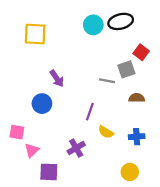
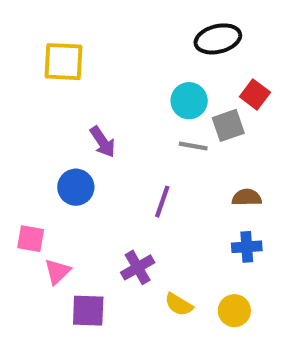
cyan circle: (93, 25) -> (189, 101), moved
brown semicircle: (137, 98) -> (247, 197), moved
yellow semicircle: (106, 132) -> (179, 304), moved

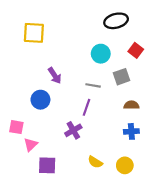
gray square: (228, 125) -> (122, 77), moved
gray line: (193, 146) -> (93, 85), moved
purple cross: (138, 267) -> (73, 130), moved

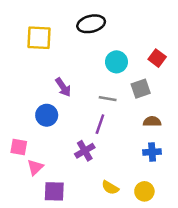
black ellipse: (116, 21) -> (91, 24), moved

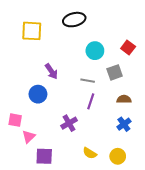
purple line: (100, 124) -> (91, 101), moved
blue cross: (152, 152) -> (124, 124), turned -32

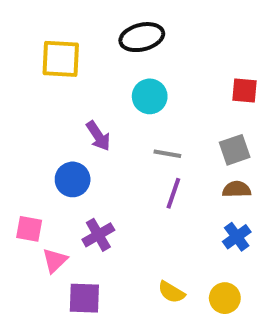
red square: (128, 48) -> (245, 90), turned -32
cyan circle: (95, 51) -> (150, 96), moved
gray square: (115, 72) -> (235, 150), moved
purple cross: (69, 123) -> (98, 235), moved

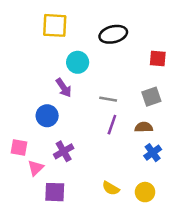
black ellipse: (142, 37) -> (113, 34), moved
yellow square: (61, 59) -> (55, 25), moved
cyan circle: (150, 96) -> (78, 62), moved
brown semicircle: (237, 189) -> (144, 127), moved

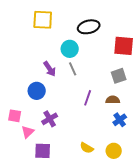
red square: (158, 58) -> (124, 46), size x1.5
cyan circle: (78, 62) -> (70, 49), moved
gray line: (108, 99) -> (73, 69), moved, turned 56

